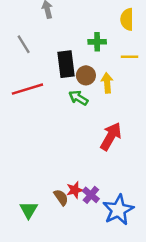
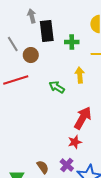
black rectangle: (66, 64) -> (47, 31), moved
brown circle: (86, 75) -> (31, 55), moved
red star: (75, 190) -> (75, 142), moved

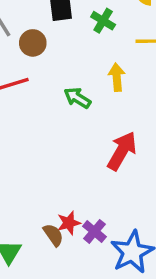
green cross: (72, 42) -> (103, 21), turned 32
red star: (75, 142) -> (69, 223), moved

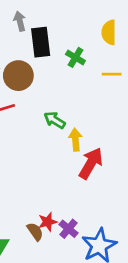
brown circle: (33, 43) -> (18, 76), size x1.4
yellow arrow: (117, 77) -> (75, 140), moved

